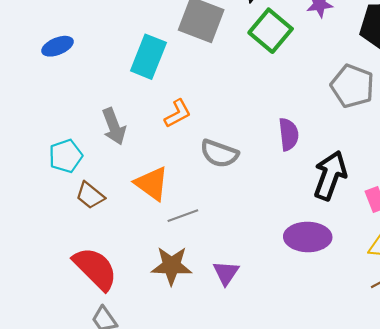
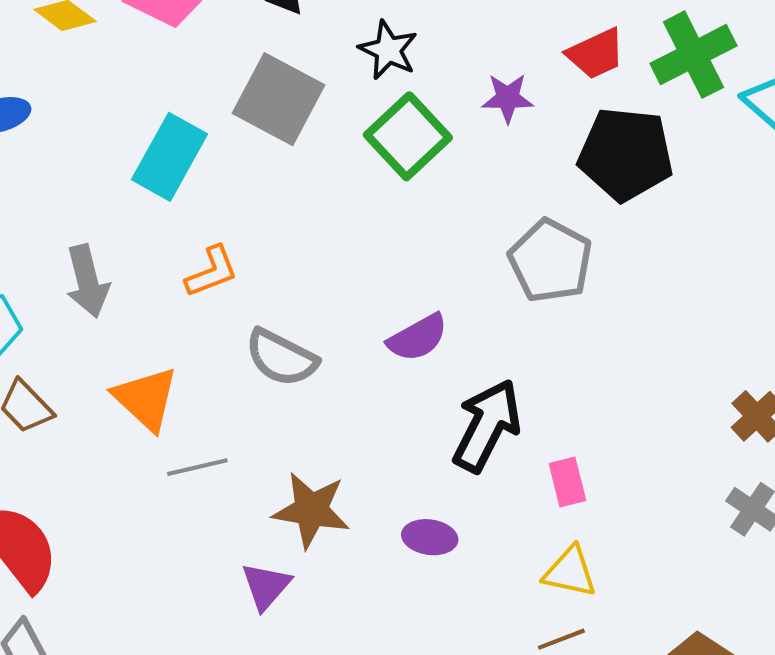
purple semicircle: (289, 134) -> (418, 338), turned 60
purple ellipse: (308, 237) -> (430, 537), size x0.6
brown star: (171, 266) -> (311, 510), moved

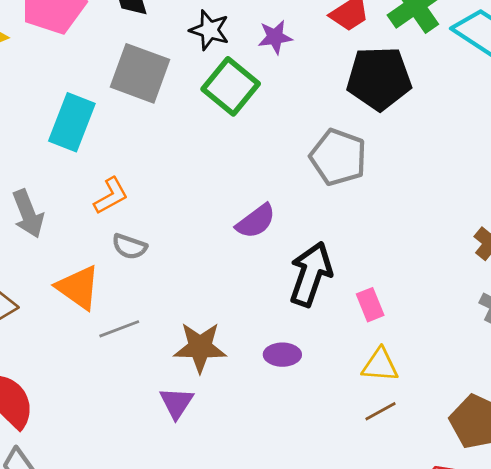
purple star: (508, 98) -> (275, 37), moved
gray semicircle: (281, 358) -> (129, 247), moved, size x0.7

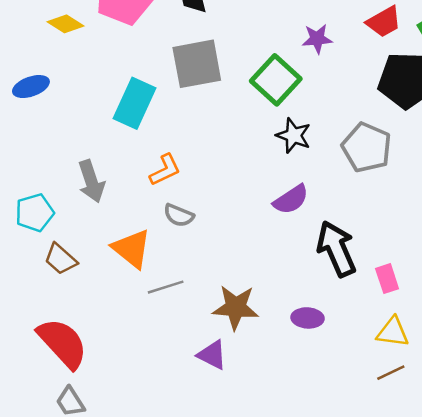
black star: (209, 30) -> (294, 136), moved
gray square: (140, 73) -> (197, 64), turned -34
black arrow: (311, 274) -> (336, 249), turned -46
purple triangle: (176, 403) -> (212, 355), turned -40

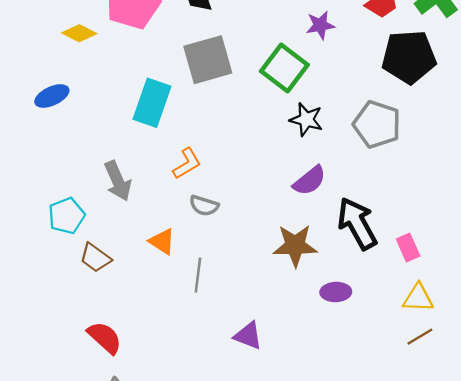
orange triangle: (132, 249) -> (162, 241), size x0.7
gray line: (166, 287) -> (198, 275), turned -60
brown star: (236, 307) -> (295, 246), moved
red semicircle: (63, 343) -> (105, 338), size x0.7

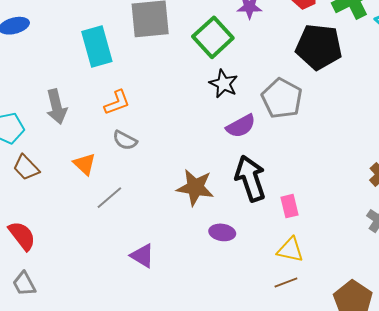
cyan rectangle: (152, 103) -> (97, 46), turned -45
purple semicircle: (310, 181) -> (241, 126), moved
gray line: (198, 275) -> (109, 198), turned 32

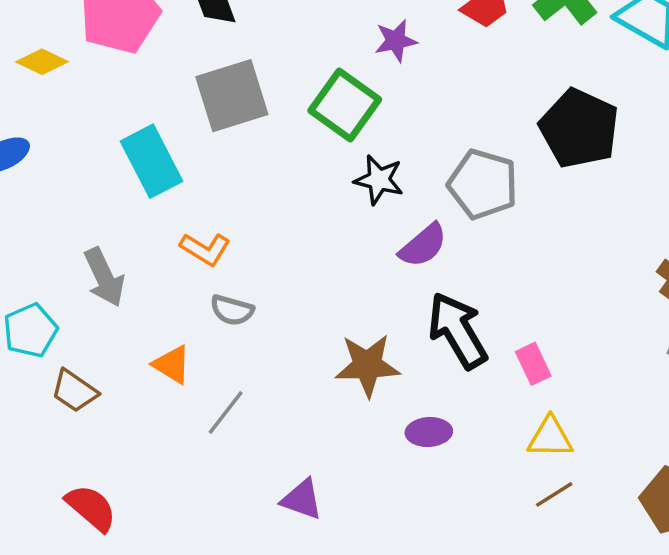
black pentagon: (319, 47) -> (579, 128), moved, turned 30
orange L-shape: (117, 103) -> (205, 249), turned 64

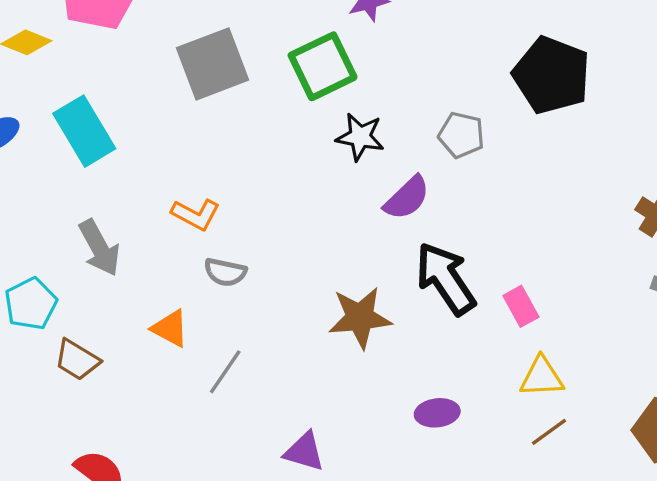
green square: (345, 105) -> (323, 66), turned 32
cyan rectangle: (152, 161) -> (84, 131), moved
gray pentagon: (483, 184) -> (461, 135), size x0.7
purple ellipse: (429, 432) -> (437, 413), moved

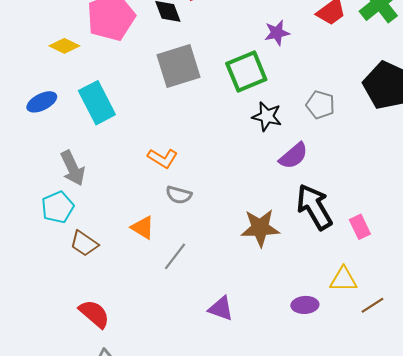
gray pentagon: (461, 135) -> (320, 105), moved
gray arrow: (99, 248) -> (73, 168), moved
yellow triangle: (542, 377) -> (343, 279), moved
purple ellipse: (437, 413) -> (305, 305), moved

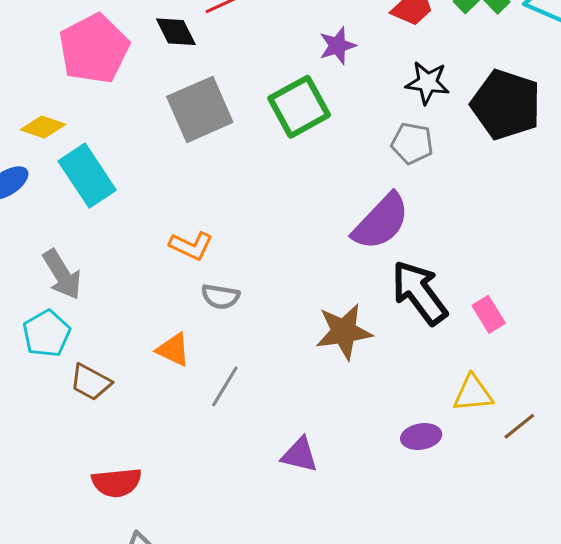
yellow diamond: (64, 46) -> (43, 127), moved
black star: (267, 116) -> (427, 83), moved
purple semicircle: (293, 156) -> (381, 222), size x1.4
red semicircle: (94, 314) -> (117, 483), turned 140

